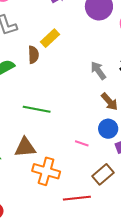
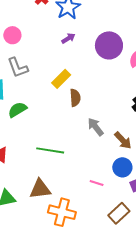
brown semicircle: (33, 55) -> (75, 98), moved
gray arrow: (98, 71) -> (96, 127), moved

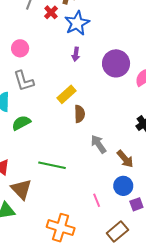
purple arrow: (68, 38) -> (76, 54), turned 128
pink line: (97, 183) -> (97, 200), turned 48
brown triangle: (40, 189) -> (21, 189), moved, turned 50

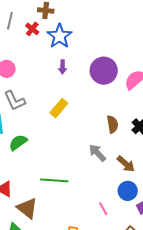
brown semicircle: (80, 114) -> (112, 124), moved

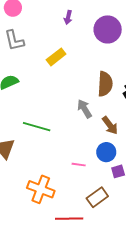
brown semicircle: (112, 124) -> (105, 84), size x1.4
pink line: (103, 209) -> (79, 165), turned -64

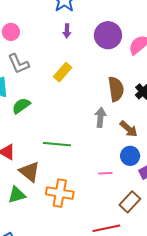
gray arrow: (84, 109) -> (100, 117), turned 48
orange cross: (41, 189) -> (60, 193), moved

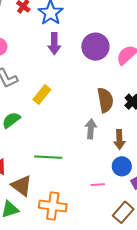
purple arrow: (67, 31) -> (54, 44), size x1.5
yellow rectangle: (63, 72) -> (42, 94), moved
brown arrow: (129, 129) -> (119, 139), turned 48

